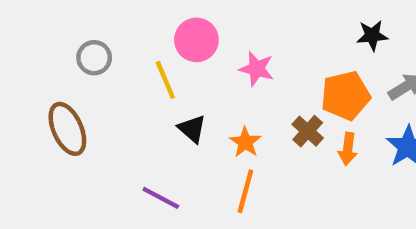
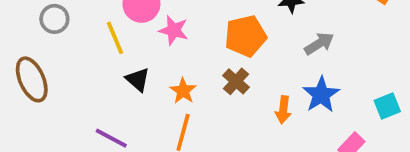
pink star: (257, 69) -> (174, 30), moved
orange pentagon: (346, 96) -> (245, 36), moved
orange arrow: (348, 149) -> (283, 110), moved

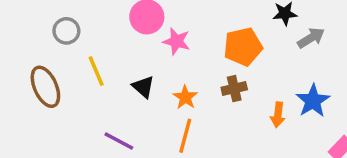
yellow line: (115, 38) -> (96, 71), moved
gray arrow: (319, 44) -> (311, 38), moved
brown cross: (236, 81) -> (234, 89), turned 35

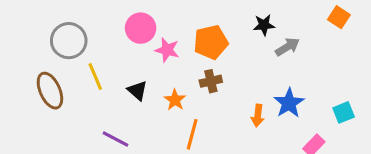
gray circle: (66, 31) -> (69, 41), size x1.5
orange pentagon: (243, 47) -> (211, 42), moved
brown cross: (234, 89) -> (211, 81), moved
orange line: (185, 136) -> (192, 134), moved

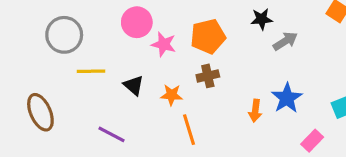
yellow line: (95, 77) -> (91, 71), turned -68
brown ellipse: (50, 91) -> (40, 112), moved
orange star: (175, 100) -> (172, 95), turned -30
orange line: (192, 134) -> (189, 130), turned -32

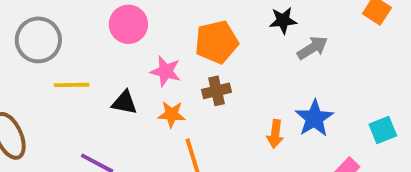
pink star: (164, 44) -> (166, 71), moved
black triangle: (134, 85) -> (124, 103), turned -30

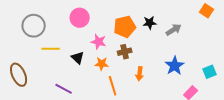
black star: (283, 20) -> (150, 23), moved
black triangle: (124, 103) -> (78, 58), turned 32
orange arrow: (275, 134) -> (140, 74), moved

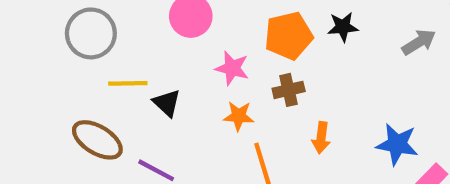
gray arrow: (174, 30) -> (419, 42), moved
black triangle: (78, 58) -> (167, 103), moved
blue star: (175, 66) -> (397, 144), moved, turned -30
brown ellipse: (19, 75) -> (97, 140), moved, turned -35

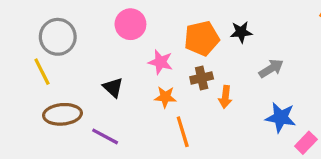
gray arrow: (419, 42) -> (271, 68), moved
yellow line: (128, 83) -> (42, 72), moved, turned 64
orange arrow: (321, 138) -> (225, 97), moved
brown ellipse: (97, 140) -> (62, 114), turned -36

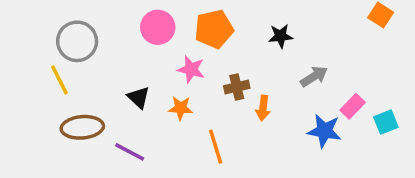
orange pentagon: (202, 38) -> (214, 29), moved
orange star: (165, 97) -> (181, 108), moved
pink rectangle: (306, 143) -> (353, 106), moved

